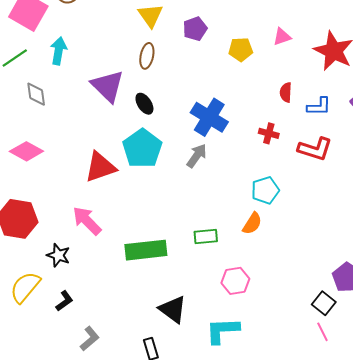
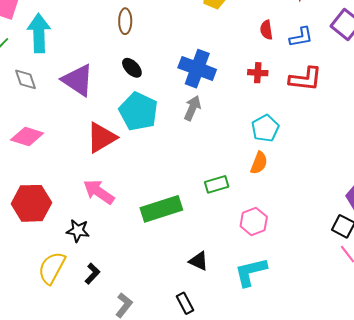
cyan arrow: (59, 51) -> (39, 33), size x1.4
purple triangle: (108, 86) -> (78, 80), moved
black triangle: (173, 309) -> (199, 261), size x0.7

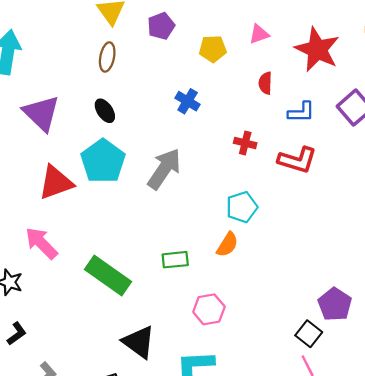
red semicircle: (266, 30) -> (265, 83), moved
blue cross: (197, 69) -> (188, 101), moved, size x0.6
gray arrow: (192, 108) -> (164, 169), size x1.5
green rectangle: (161, 209) -> (108, 276), turned 42
black triangle: (199, 261) -> (139, 342), size x1.5

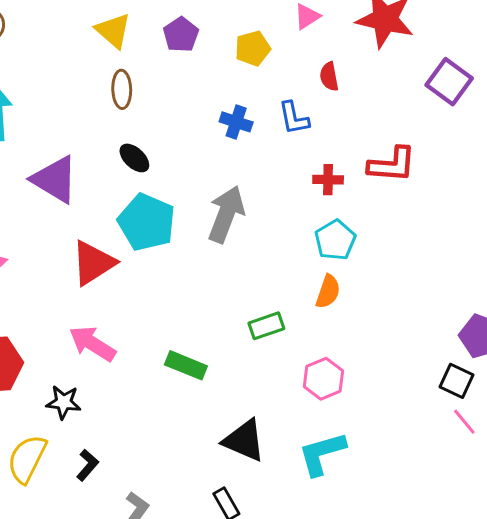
blue L-shape: (301, 112) -> (294, 118), moved, turned 92
red cross: (245, 143) -> (328, 180), moved
green rectangle: (108, 276) -> (186, 365), size x0.7

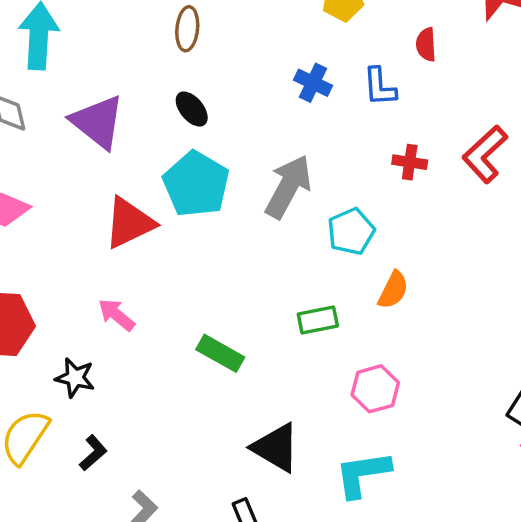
red L-shape: (392, 165) -> (485, 154), turned 126
cyan pentagon: (335, 240) -> (351, 232), moved
pink arrow: (92, 344) -> (116, 315), size x0.7

